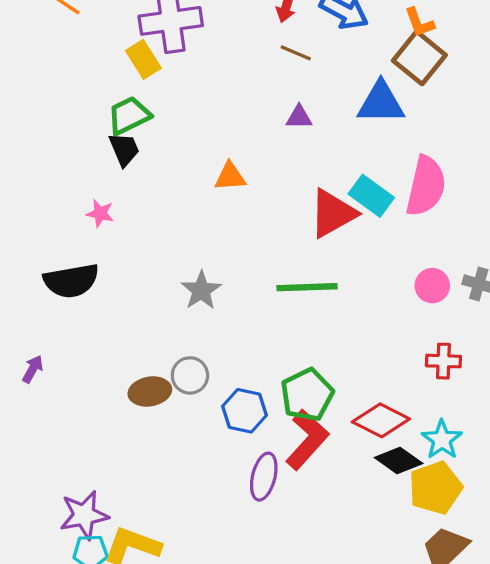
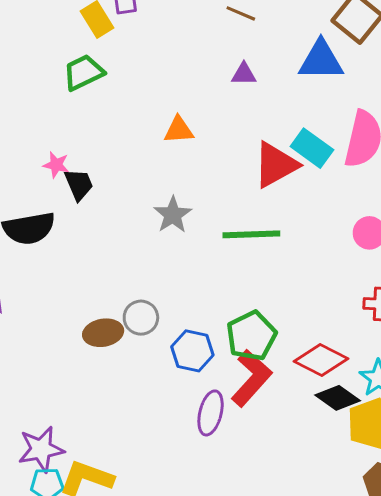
black trapezoid: (124, 149) -> (79, 184), moved
gray star: (201, 290) -> (173, 215), moved

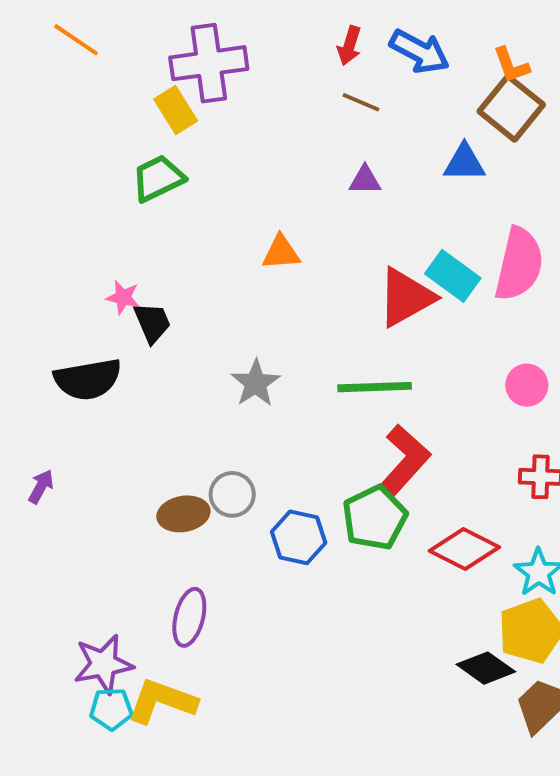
blue triangle: (321, 60) -> (464, 163), size x0.7
gray star: (173, 215) -> (256, 383), moved
red L-shape: (251, 378) -> (404, 461), moved
black diamond: (338, 398) -> (486, 668), moved
purple ellipse: (211, 413) -> (189, 617), moved

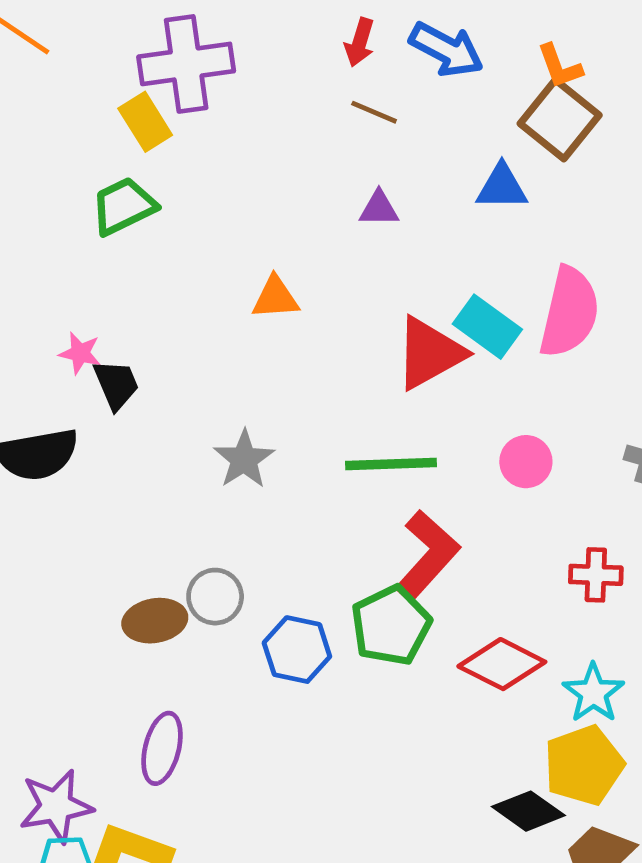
pink circle: (527, 385) -> (526, 462), moved

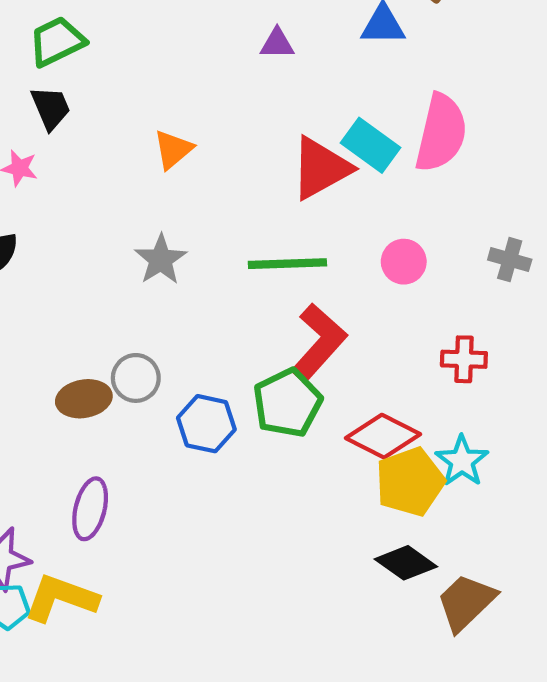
orange triangle: (275, 298) -> (173, 149), moved, turned -36
black trapezoid: (116, 384) -> (51, 108), moved
yellow pentagon: (584, 765) -> (410, 482), moved

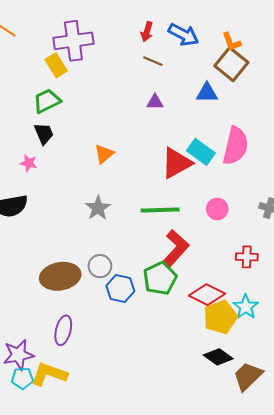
gray circle: (136, 378) -> (100, 266), moved
brown ellipse: (84, 399) -> (60, 276), size x1.5

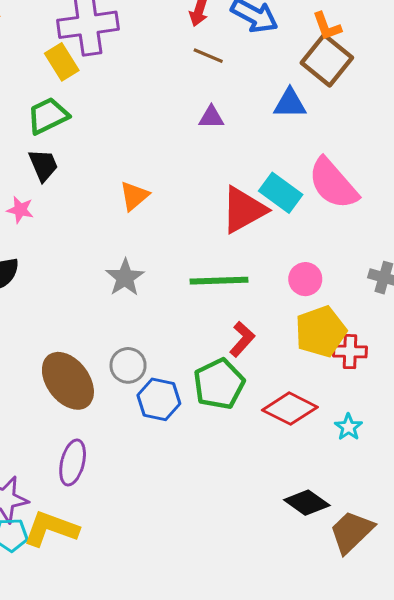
pink semicircle: (236, 146) -> (333, 184), turned 126
red L-shape: (175, 249) -> (242, 339), size x0.6
brown ellipse: (60, 276) -> (68, 381), turned 63
cyan star: (246, 307) -> (348, 427), size x0.7
yellow pentagon: (220, 317) -> (321, 332), moved

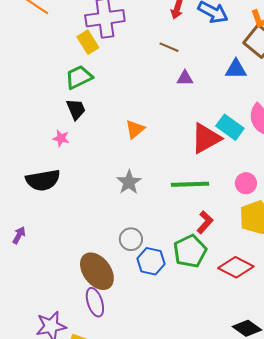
brown line: (208, 56) -> (169, 47), moved
brown ellipse: (68, 381) -> (97, 271), moved
purple ellipse: (73, 463) -> (95, 302), turned -32

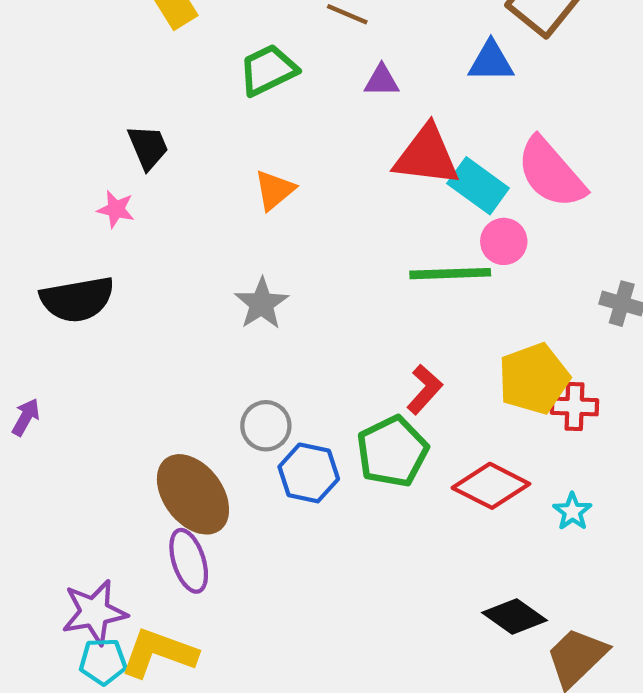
green trapezoid: (79, 77) -> (268, 70), moved
red triangle: (206, 138) -> (427, 156), moved, turned 36
pink circle: (246, 183) -> (504, 241), moved
green line: (190, 184) -> (450, 274), moved

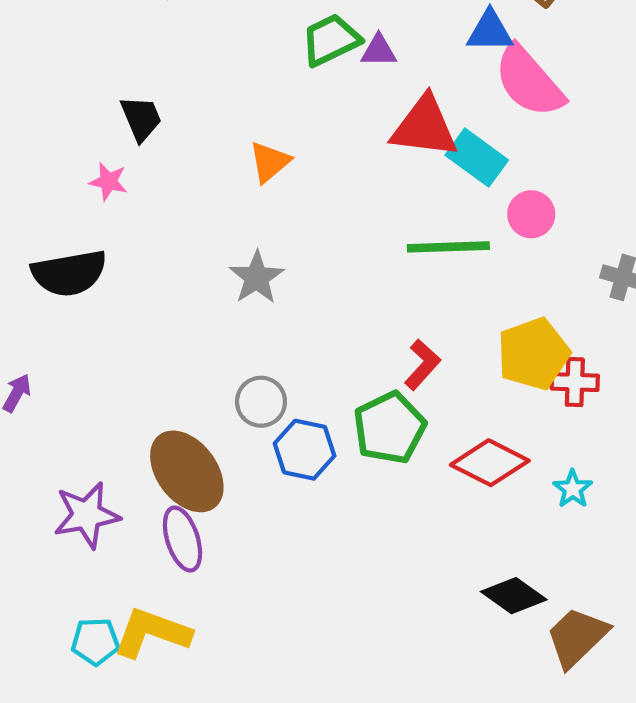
green trapezoid: (268, 70) -> (331, 40), moved
pink semicircle: (551, 173) -> (529, 81), moved
pink circle: (504, 241) -> (531, 214), moved
purple star: (94, 612) -> (87, 515), moved

